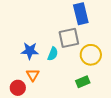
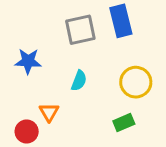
gray square: (69, 38) -> (80, 30), moved
blue star: (30, 51) -> (28, 61), moved

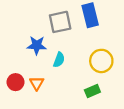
blue star: (28, 61) -> (37, 45), moved
red circle: (27, 132) -> (16, 82), moved

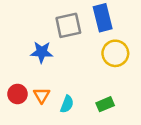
cyan semicircle: (59, 60) -> (67, 104), moved
yellow circle: (101, 61) -> (115, 53), moved

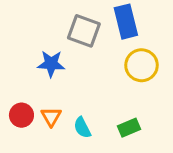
gray square: (68, 25) -> (84, 31), turned 32
cyan semicircle: (67, 104) -> (82, 128), turned 132

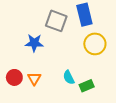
cyan semicircle: (82, 128) -> (69, 77), moved

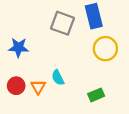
blue star: (34, 43) -> (18, 47), moved
cyan semicircle: (69, 77) -> (58, 78), moved

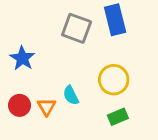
blue star: (18, 47) -> (22, 58), turned 30
yellow circle: (105, 49) -> (114, 80), moved

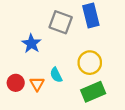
blue star: (22, 58) -> (31, 44), moved
green rectangle: (118, 117) -> (93, 92), size x1.5

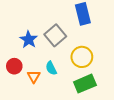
gray square: (61, 22) -> (55, 35), moved, turned 30
red circle: (16, 83) -> (14, 66), moved

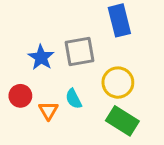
gray square: (55, 35) -> (79, 51), turned 30
green rectangle: (85, 84) -> (122, 121), turned 55

